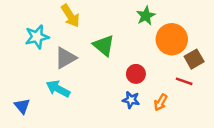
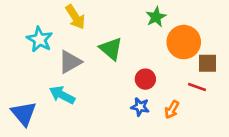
cyan star: (37, 37) -> (40, 39), turned -30
brown square: (194, 59) -> (208, 63), turned 30
blue triangle: (22, 106) -> (24, 113), size x1.5

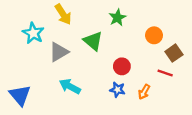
green star: (156, 17) -> (117, 18), moved
orange circle: (184, 42) -> (154, 35), size x0.6
brown square: (208, 63) -> (174, 53), turned -35
cyan arrow: (62, 95) -> (70, 86), moved

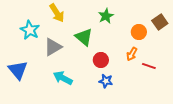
brown square: (174, 53) -> (160, 22), moved
red circle: (122, 66) -> (101, 60), moved
orange arrow: (144, 92) -> (132, 54), moved
blue triangle: (20, 95) -> (18, 70), moved

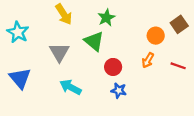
green star: (106, 16) -> (106, 18), moved
cyan star: (30, 30) -> (18, 32), moved
gray triangle: (53, 47) -> (59, 52), turned -30
red line: (149, 66) -> (178, 66), moved

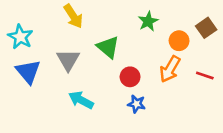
green star: (106, 18) -> (148, 21), moved
orange arrow: (148, 60) -> (170, 69), size x1.5
blue triangle: (20, 78) -> (28, 72), moved

